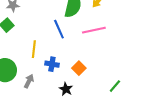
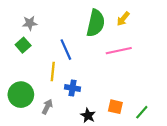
blue line: (59, 29) -> (66, 50), moved
orange square: (79, 68) -> (115, 107), moved, turned -32

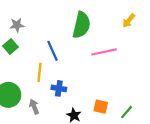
yellow arrow: (123, 19) -> (129, 21), moved
gray arrow: (47, 107) -> (34, 107), turned -48

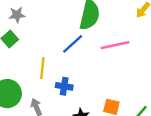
blue line: (52, 51) -> (73, 44), moved, turned 72

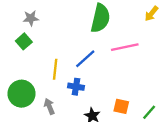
blue line: (73, 44) -> (85, 59), moved

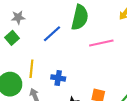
blue line: (85, 59) -> (52, 34), moved
yellow line: (55, 69) -> (31, 69), moved

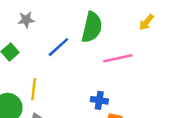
gray star: (18, 17) -> (26, 20), moved
blue cross: (58, 78) -> (99, 100), moved

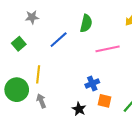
green semicircle: (92, 27) -> (86, 23), size x0.7
blue cross: (99, 100) -> (92, 84), turned -32

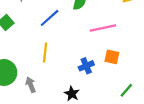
yellow line: (38, 74) -> (45, 52), moved
orange square: (104, 101) -> (112, 57), moved

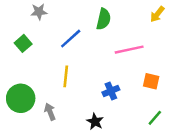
orange square: (112, 57) -> (151, 81), moved

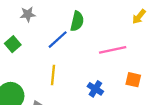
green semicircle: (104, 19) -> (77, 21), moved
blue cross: (111, 91) -> (95, 89), turned -35

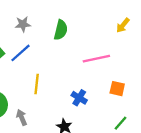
gray star: (28, 14) -> (23, 24), moved
blue line: (58, 40) -> (20, 53), moved

